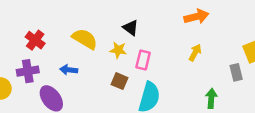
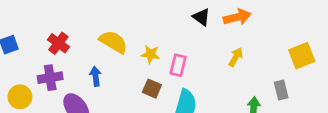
black triangle: (131, 28) -> (201, 17), moved
blue arrow: (69, 70) -> (96, 76), turned 77
gray rectangle: (236, 72) -> (281, 90), moved

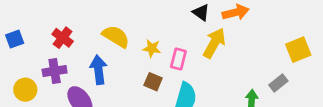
yellow arrow: (236, 57) -> (214, 43), moved, size x1.6
blue arrow: (96, 76) -> (99, 70), size x1.5
gray rectangle: (281, 90) -> (278, 83), turned 66

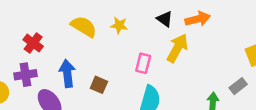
yellow semicircle: (116, 36) -> (84, 27), moved
yellow star: (152, 48) -> (119, 25), moved
brown square: (153, 82) -> (99, 85), moved

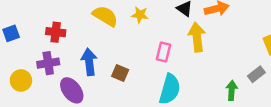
red cross: (33, 43) -> (56, 32), turned -30
yellow arrow: (177, 48) -> (197, 37), turned -36

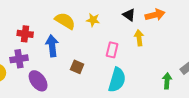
yellow arrow: (197, 37) -> (139, 38), size x0.7
blue arrow: (89, 62) -> (52, 46), moved

